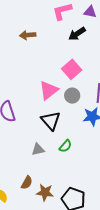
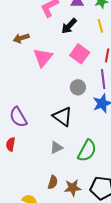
pink square: (72, 69) -> (80, 54), moved
pink triangle: (49, 90) -> (43, 58), moved
green semicircle: (65, 146) -> (87, 151), moved, size x1.6

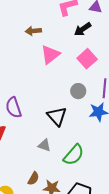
gray triangle: (56, 148) -> (44, 145), turned 32

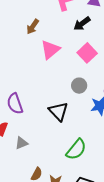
brown arrow: (33, 31) -> (33, 27), turned -49
gray triangle: (44, 145) -> (22, 143), moved, turned -40

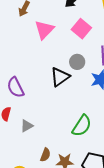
black triangle: (59, 111) -> (60, 77), moved, turned 45

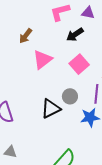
gray triangle: (27, 126) -> (10, 152), turned 32

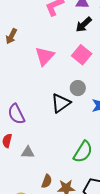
black arrow: (75, 35) -> (84, 25), moved
brown arrow: (26, 36) -> (11, 36), moved

